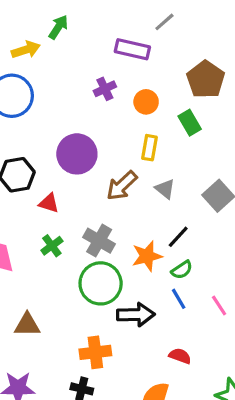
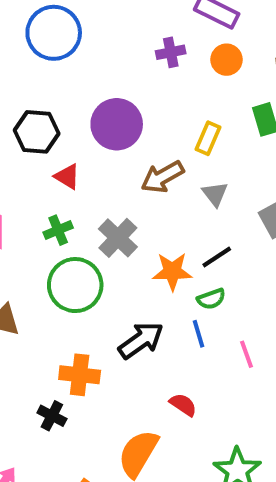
orange circle: (146, 102) -> (227, 60), moved
green circle: (101, 283) -> (75, 285), moved
black arrow: (136, 315) -> (141, 340), turned -48

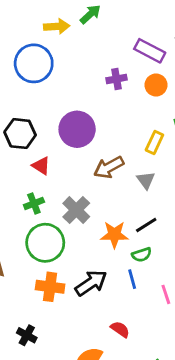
yellow rectangle: (208, 138) -> (154, 143), moved
orange cross: (80, 375) -> (50, 287), moved

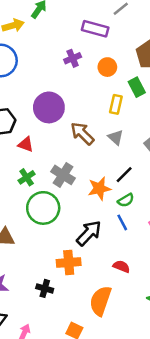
orange circle: (156, 85) -> (107, 67), moved
brown arrow: (109, 167) -> (82, 133), turned 85
orange cross: (50, 287) -> (69, 263), moved

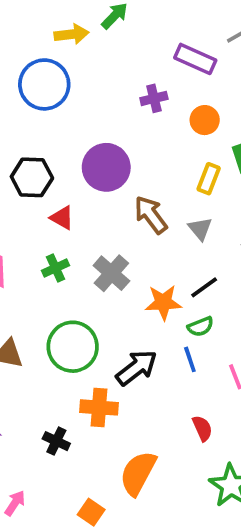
green circle: (43, 208) -> (73, 347), moved
red semicircle: (121, 266) -> (202, 428), moved, turned 35

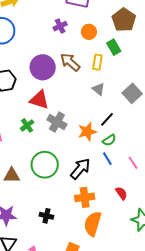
brown arrow: (151, 215) -> (70, 62), moved
red triangle: (62, 218) -> (39, 100), moved, size x1.5
orange cross: (99, 407) -> (85, 197), moved

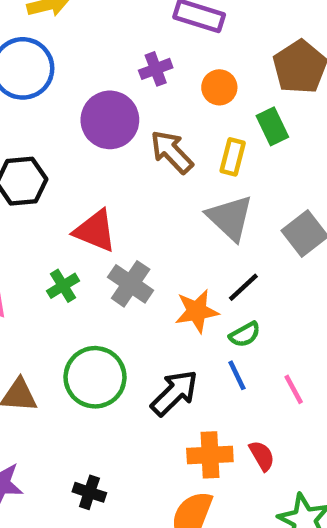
purple circle: (43, 67) -> (110, 120), moved
gray triangle: (98, 89) -> (230, 218), size x1.6
orange cross: (85, 197) -> (210, 455), moved

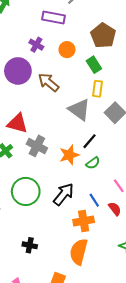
purple cross: (156, 69) -> (36, 45), turned -32
yellow rectangle: (233, 157) -> (97, 89), moved
blue line: (237, 375) -> (94, 200), moved
red semicircle: (262, 456) -> (115, 209), moved

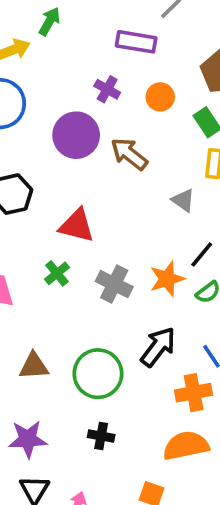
gray triangle: (79, 110) -> (183, 200), size x0.6
gray cross: (37, 146) -> (114, 284), moved
green circle: (26, 191) -> (98, 374), moved
orange semicircle: (79, 252) -> (186, 446), turned 65

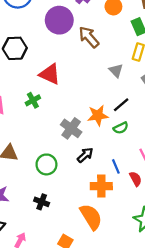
gray cross: (114, 284) -> (71, 128), moved
black arrow: (158, 347) -> (85, 155), size x0.7
green circle: (98, 374) -> (46, 164), size x0.7
orange semicircle: (186, 446) -> (91, 217), turned 60

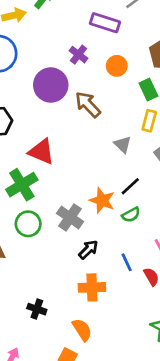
green cross: (33, 100) -> (22, 185), size x1.6
orange star: (98, 115) -> (102, 200), turned 30
green circle: (46, 164) -> (28, 224), moved
orange cross: (101, 186) -> (92, 287), moved
orange semicircle: (91, 217) -> (82, 330), moved, size x0.7

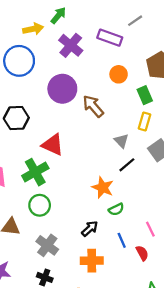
purple cross: (79, 55) -> (71, 45), moved, size x1.5
black line: (130, 186) -> (127, 165), moved
green semicircle: (131, 215) -> (116, 209), moved
gray cross: (70, 217) -> (47, 245), moved

